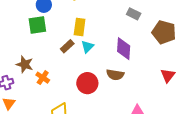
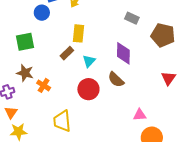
green square: (37, 25) -> (25, 42), moved
cyan triangle: (87, 47) -> (89, 61), moved
brown semicircle: (115, 75) -> (116, 80), turned 36

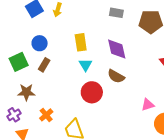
blue circle: (42, 13) -> (40, 43), moved
yellow rectangle: (78, 33) -> (81, 42), moved
brown rectangle: (67, 53) -> (44, 65), moved
orange cross: (44, 85) -> (46, 115), moved, turned 32

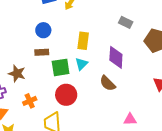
green square: (19, 62) -> (61, 67), moved
brown rectangle: (44, 65) -> (42, 52), turned 40
red circle: (92, 92) -> (66, 95), moved

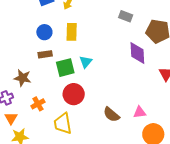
yellow rectangle: (83, 41) -> (72, 32), moved
purple diamond: (116, 57) -> (137, 53), moved
brown semicircle: (108, 83) -> (111, 115), moved

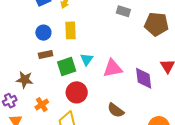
purple diamond: (137, 53) -> (144, 78), moved
pink triangle: (140, 112) -> (113, 68), moved, size x1.5

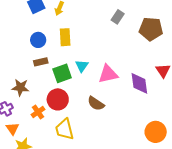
gray rectangle: (123, 11) -> (118, 17), turned -72
red circle: (77, 92) -> (58, 99), moved
brown semicircle: (116, 110) -> (96, 103), moved

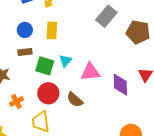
gray rectangle: (118, 17) -> (106, 16), size x1.5
green square: (62, 73) -> (45, 66), turned 30
red circle: (58, 99) -> (48, 93), moved

